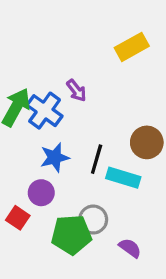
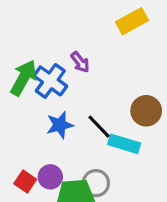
black line: (97, 159) -> (99, 127), turned -60
purple circle: (41, 193) -> (50, 177), moved

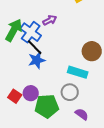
purple arrow: (80, 62) -> (50, 20), turned -80
black line: (99, 127) -> (35, 47), moved
gray circle: (96, 183) -> (70, 92), moved

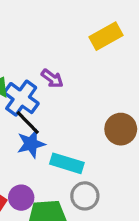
purple arrow: (50, 20) -> (52, 78), turned 64
cyan rectangle: (78, 72) -> (67, 163), moved

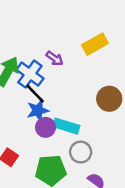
yellow rectangle: (106, 36) -> (95, 44), moved
purple circle: (21, 198) -> (46, 127), moved

